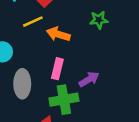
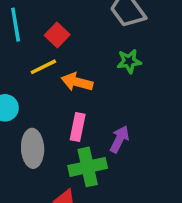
purple arrow: (89, 79) -> (119, 139), turned -30

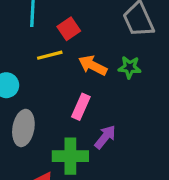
orange arrow: (77, 82) -> (93, 65), moved
pink rectangle: (78, 127) -> (81, 107), moved

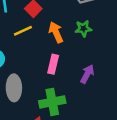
orange arrow: (93, 65) -> (56, 32), turned 50
purple arrow: (105, 137) -> (87, 74), moved

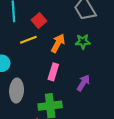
orange arrow: (56, 32) -> (58, 43), turned 48

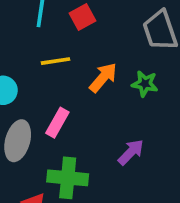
red square: (39, 21) -> (82, 17), moved
pink rectangle: (53, 72) -> (57, 123), moved

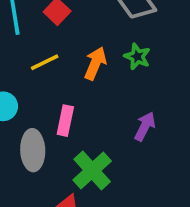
green star: (145, 84) -> (137, 57), turned 30
green cross: (68, 178) -> (92, 170), turned -30

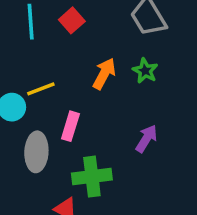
yellow line: (45, 62) -> (41, 89), moved
green cross: (92, 170) -> (92, 177), turned 30

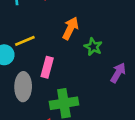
green star: (145, 71) -> (93, 47), moved
purple arrow: (146, 139) -> (118, 73), moved

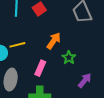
pink rectangle: (47, 67) -> (40, 68), moved

